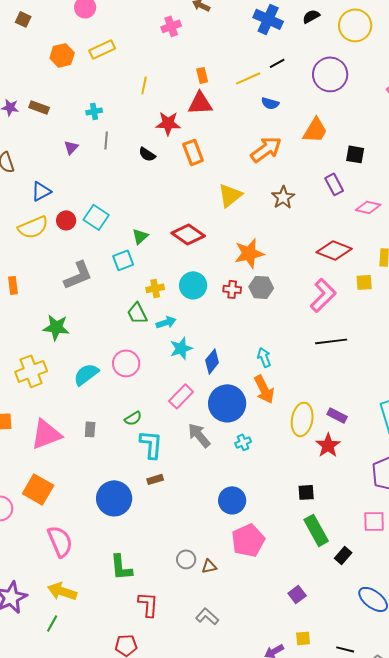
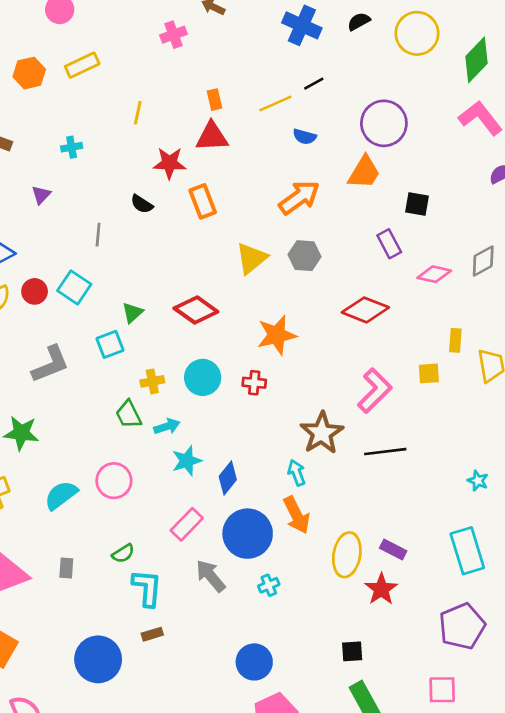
purple circle: (330, 74) -> (384, 123), moved
gray line: (106, 140) -> (98, 235), moved
brown star: (283, 197) -> (322, 433), moved, size x1.4
red diamond: (334, 250) -> (365, 310), moved
gray hexagon: (261, 287) -> (305, 256), moved

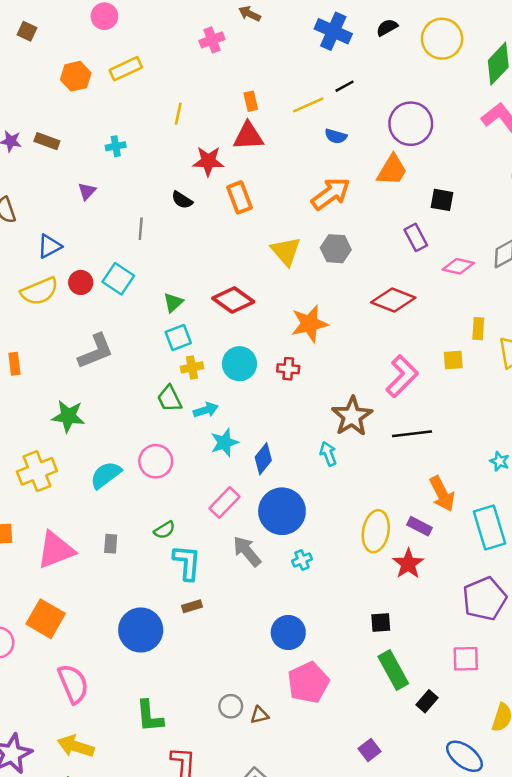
yellow triangle: (252, 258) -> (286, 251), turned -32
cyan square: (110, 344) -> (178, 337), moved
orange arrow: (297, 515) -> (442, 494), moved

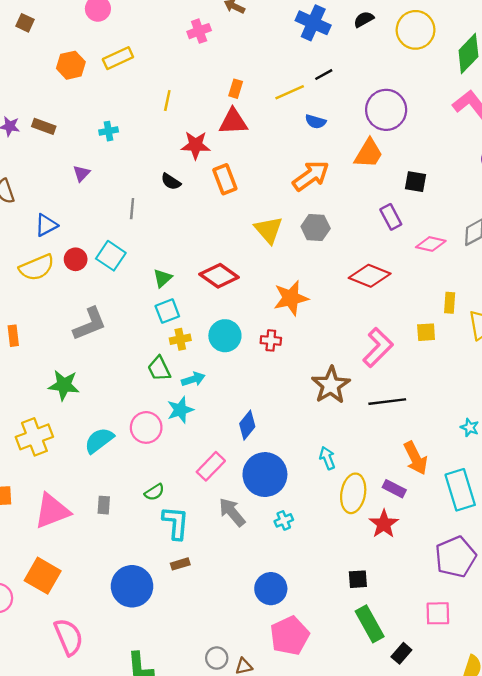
orange rectangle: (251, 101) -> (236, 89), turned 30
cyan star: (224, 442) -> (180, 410), moved
cyan arrow: (328, 454) -> (327, 458), moved

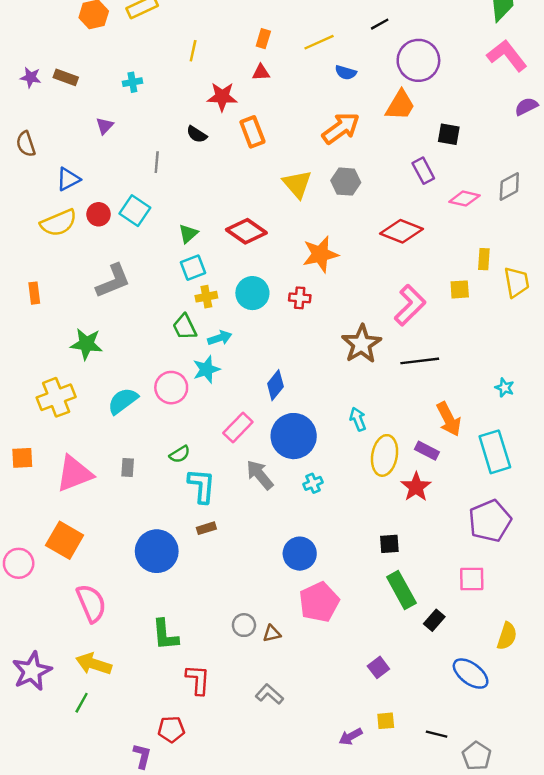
black line: (324, 75) -> (380, 24), moved
red triangle: (233, 122) -> (261, 73), size x0.6

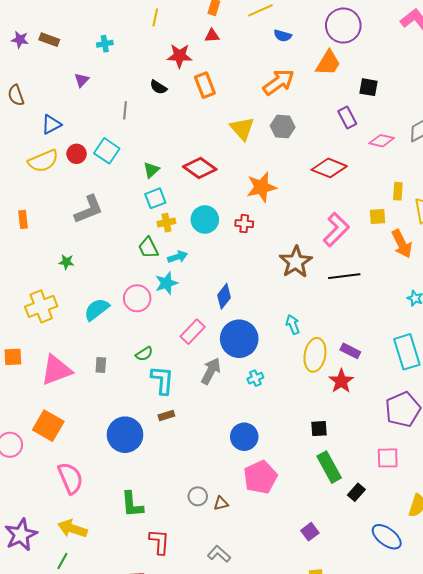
green star: (86, 344) -> (66, 262), size x0.6
orange arrow: (449, 419) -> (402, 244), moved
gray arrow: (260, 475) -> (211, 371), turned 68

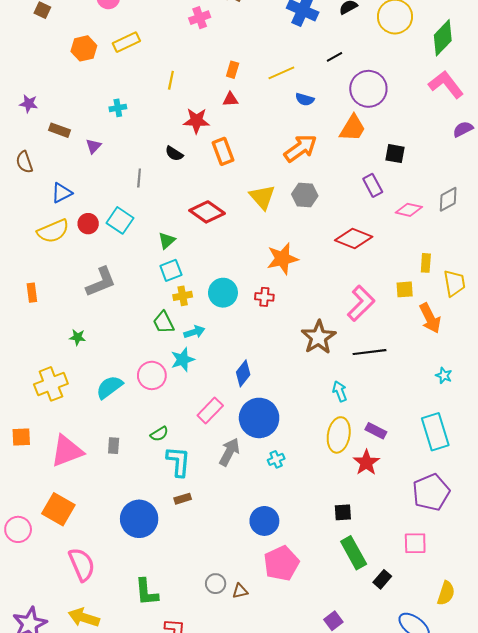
brown rectangle: (49, 40) -> (59, 130), moved
red diamond: (200, 168) -> (207, 212), moved
cyan arrow: (293, 325) -> (340, 391), moved

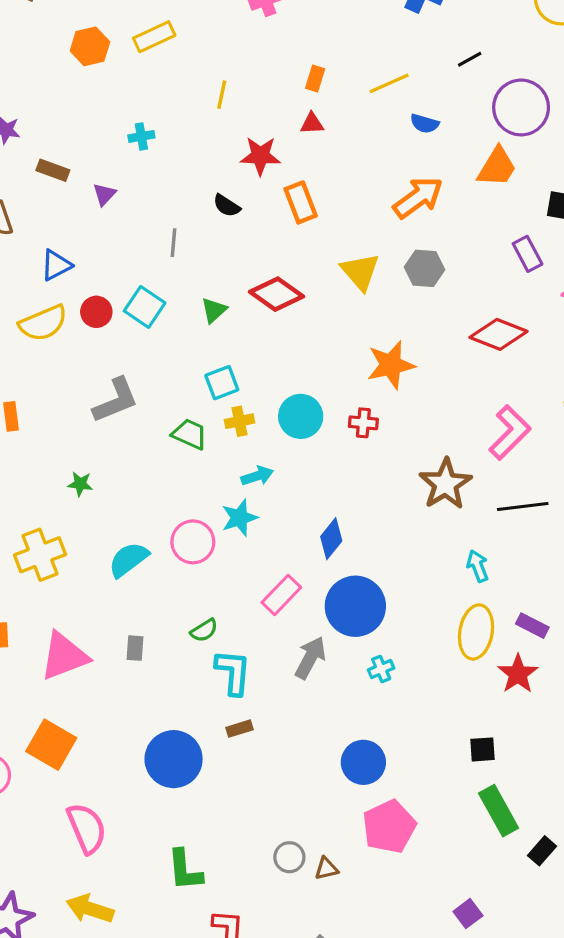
green triangle: (167, 241) -> (214, 310), moved
green trapezoid: (164, 322) -> (190, 434), moved, turned 140

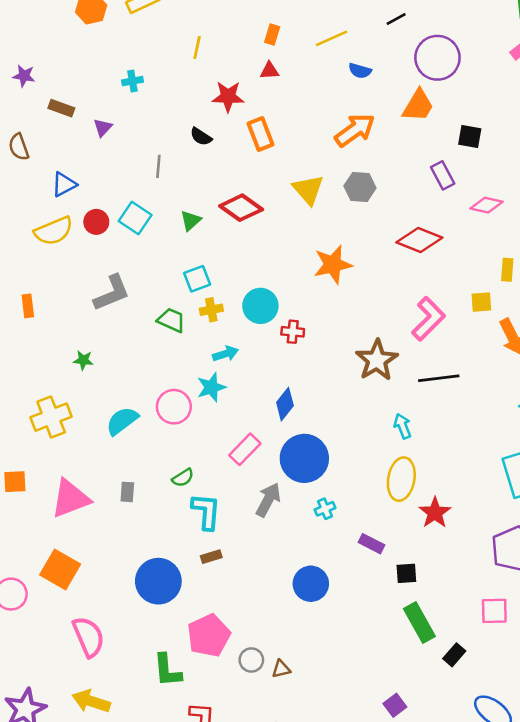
red cross: (363, 423) -> (293, 332), moved
purple rectangle: (532, 626) -> (372, 544), moved
pink pentagon: (389, 827) -> (209, 635), moved

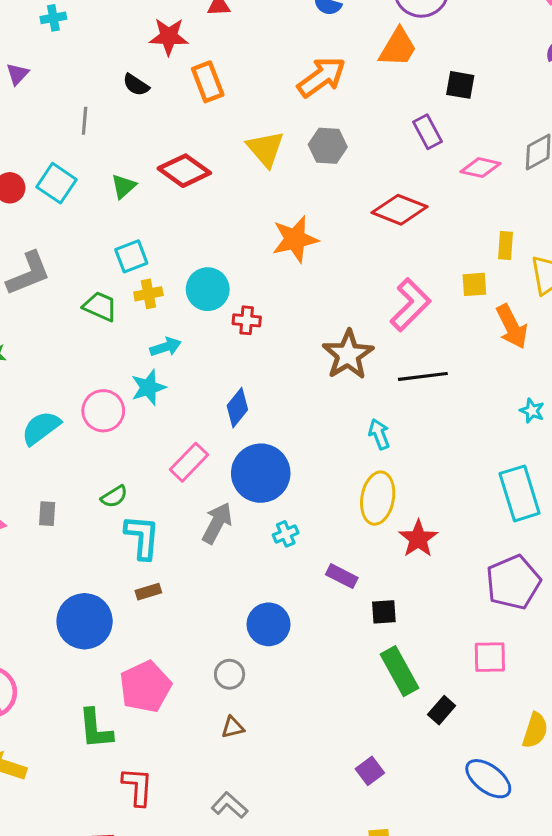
gray circle: (251, 660) -> (230, 674), moved

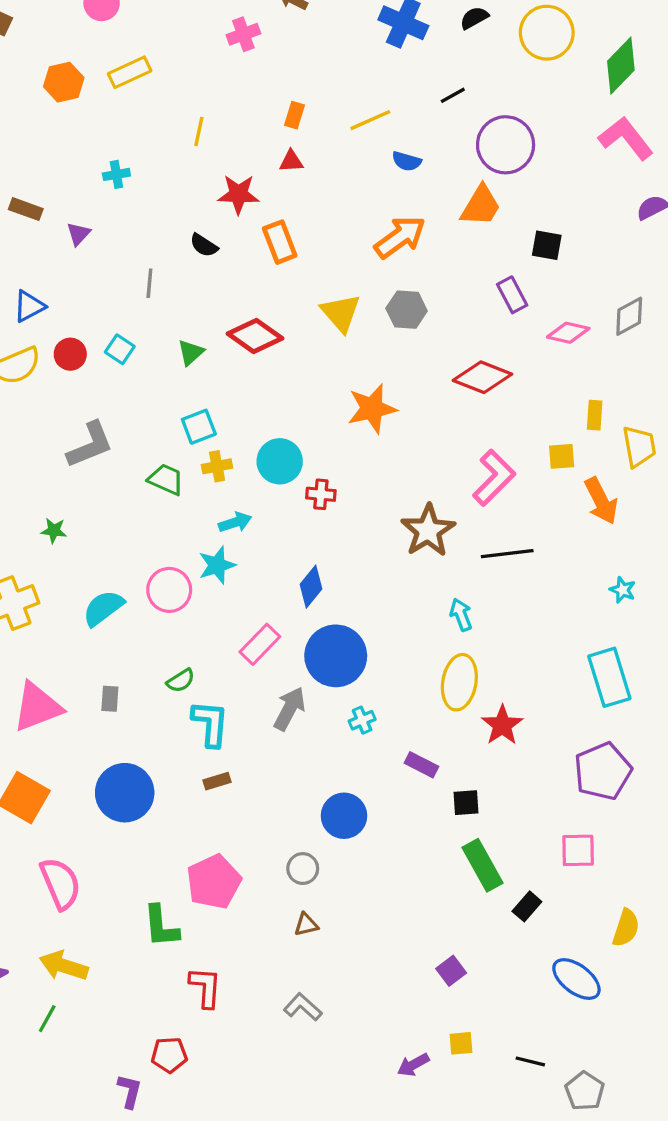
cyan square: (56, 183) -> (120, 349), size x0.7
blue circle: (85, 621) -> (125, 793), moved

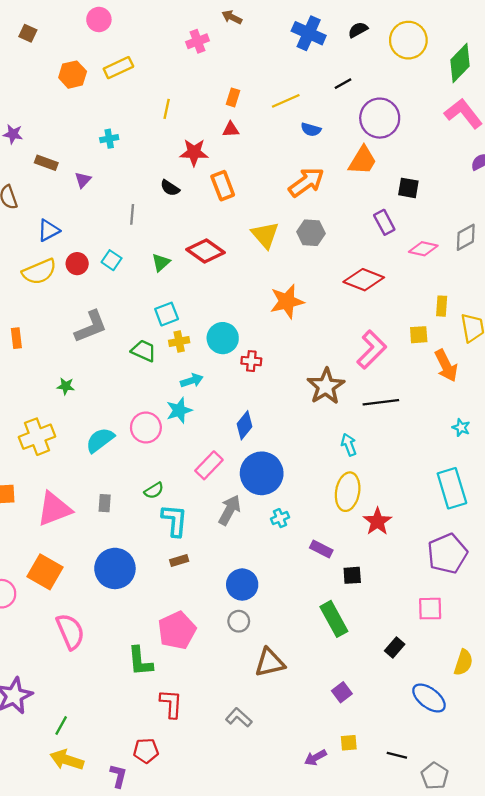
blue circle: (344, 816) -> (242, 585), moved
green rectangle: (482, 865) -> (334, 619), moved
brown triangle: (306, 925) -> (270, 662), moved, size x1.8
yellow arrow: (64, 966) -> (67, 760), moved

